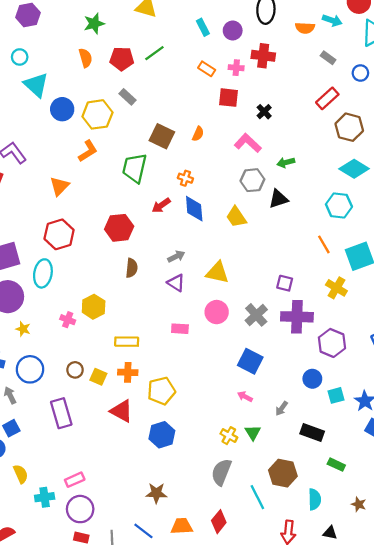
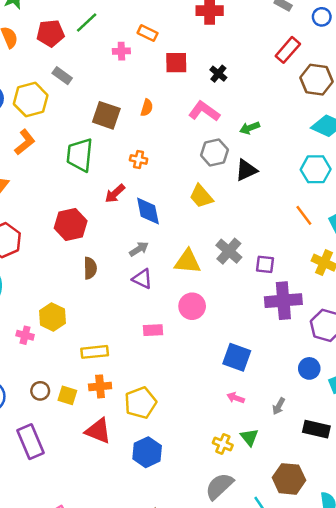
pink cross: (236, 68) -> (121, 51), moved
blue diamond: (194, 209) -> (148, 211), moved
gray cross: (256, 315) -> (229, 251), moved
gray semicircle: (221, 472) -> (219, 486), turned 32

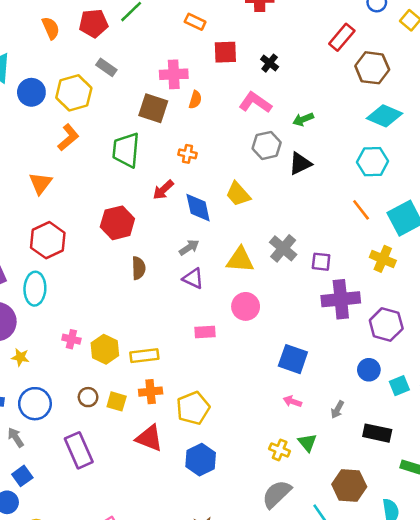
pink cross: (121, 51) -> (174, 74), moved, size x1.5
yellow trapezoid: (201, 196) -> (238, 194), moved
yellow hexagon: (52, 317) -> (105, 349), moved

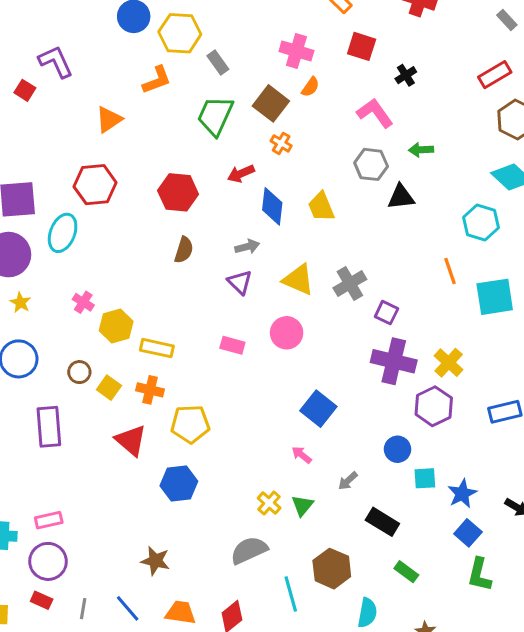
gray rectangle: (106, 67) -> (218, 63), moved
brown square: (153, 108) -> (271, 103), moved
yellow cross: (383, 259) -> (449, 363), moved

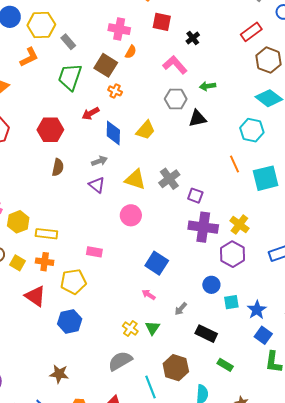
yellow trapezoid: (321, 207) -> (146, 130), turned -110
pink rectangle: (232, 345) -> (94, 252), moved

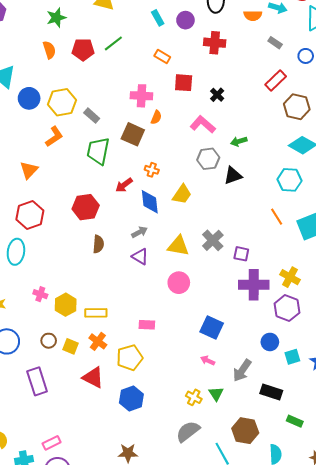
orange cross: (115, 91) -> (152, 170), moved
orange cross: (45, 262) -> (98, 341), turned 36
gray arrow: (181, 309) -> (242, 370), size x1.6

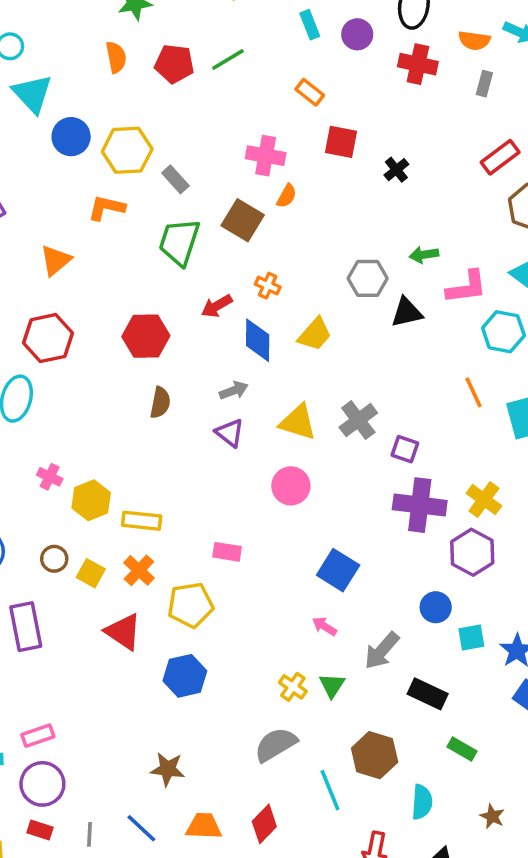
red cross: (215, 43) -> (418, 64), moved
gray rectangle: (275, 43) -> (484, 84), moved, turned 64
pink L-shape: (203, 124) -> (467, 287), moved, turned 125
orange L-shape: (54, 137) -> (106, 208), turned -140

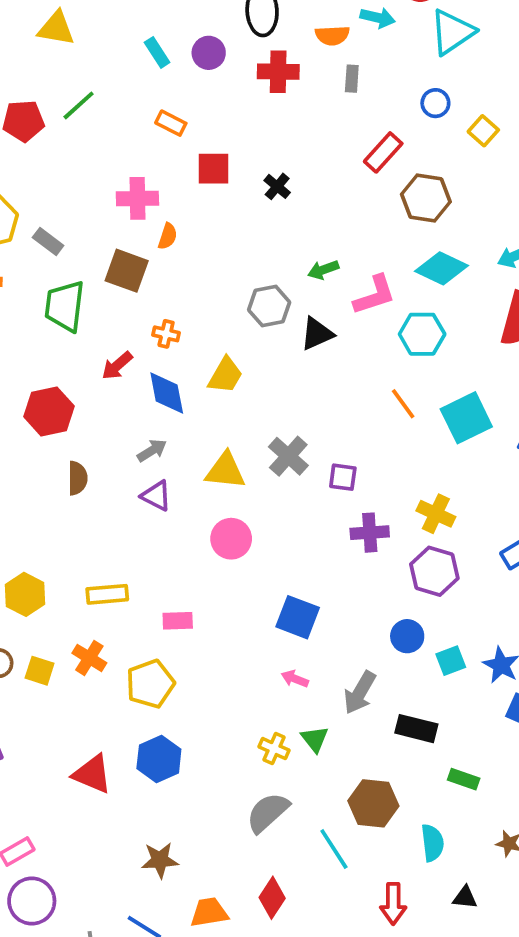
purple cross: (420, 505) -> (370, 533), size x0.7
yellow rectangle: (142, 521) -> (107, 594), moved
red triangle: (123, 632) -> (92, 774), moved

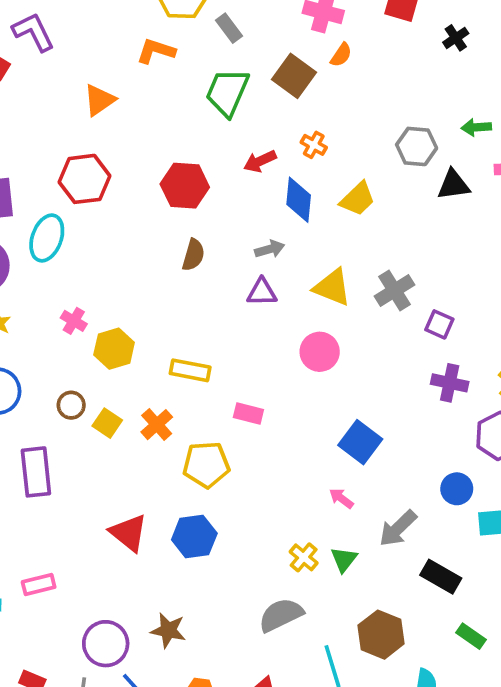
purple triangle: (156, 496) -> (262, 292), turned -44
purple circle: (32, 901) -> (106, 644), moved

